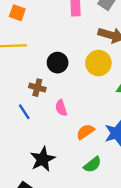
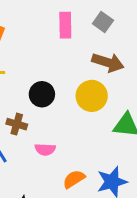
pink semicircle: (61, 108) -> (45, 149), turned -70

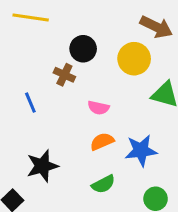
brown cross: (17, 124) -> (64, 75), moved
pink semicircle: (45, 149) -> (98, 108), moved

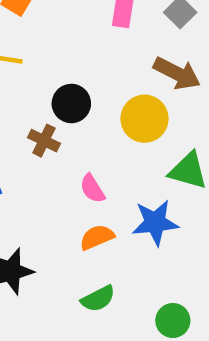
pink semicircle: (98, 108) -> (92, 189), turned 45
blue star: (141, 150) -> (155, 223), moved

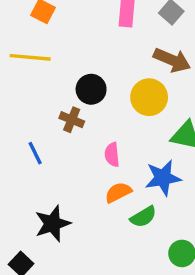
pink semicircle: (92, 189) -> (112, 155), turned 30
green semicircle: (98, 299) -> (143, 217), moved

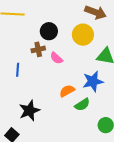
brown cross: (72, 120) -> (38, 49), turned -32
blue line: (35, 153) -> (18, 70), turned 32
pink semicircle: (112, 155) -> (56, 58), moved, turned -40

